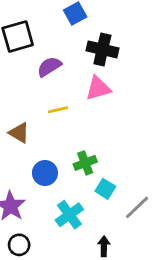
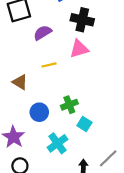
gray line: (137, 207) -> (108, 158), moved

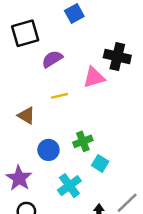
black cross: (82, 20) -> (117, 57), moved

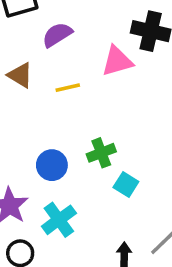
brown triangle: (26, 116) -> (20, 75), moved
cyan cross: (69, 186) -> (59, 220), moved

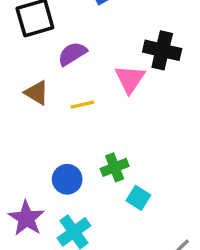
pink triangle: (117, 61) -> (130, 79), turned -40

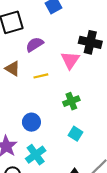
green cross: (115, 167) -> (71, 101), moved

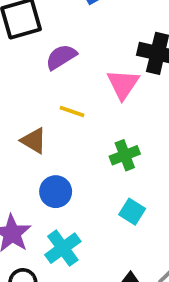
brown triangle: (13, 69) -> (34, 141), moved
yellow line: (41, 76) -> (72, 112), turned 32

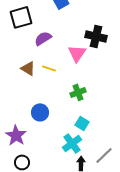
brown triangle: (34, 141) -> (28, 68), moved
cyan cross: (63, 248) -> (72, 143), moved

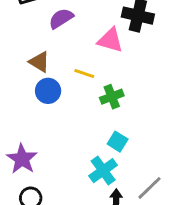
pink triangle: (77, 53) -> (110, 40), turned -48
yellow line: (49, 68) -> (84, 73), moved
blue circle: (40, 112) -> (48, 91), moved

